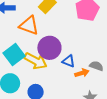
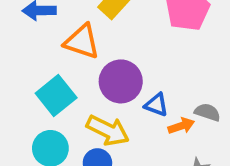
yellow arrow: (36, 61) -> (108, 130), moved

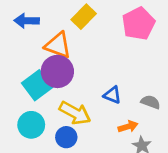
purple circle: (121, 81) -> (57, 71), moved
orange arrow: (181, 126) -> (128, 127), moved

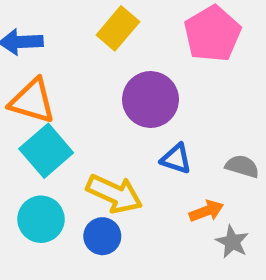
orange triangle: (58, 45) -> (32, 101), moved
purple circle: (57, 71) -> (151, 99), moved

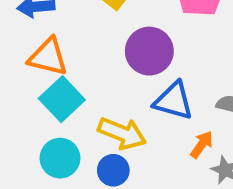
blue triangle: (176, 159) -> (174, 101), size x1.5
orange arrow: (206, 211) -> (202, 145), turned -32

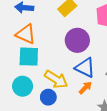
cyan square: (62, 99) -> (29, 57), turned 35
orange arrow: (202, 145) -> (85, 88), moved

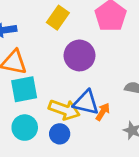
blue triangle: (85, 68) -> (86, 103), moved

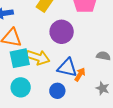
yellow arrow: (64, 110) -> (38, 57), moved
blue circle: (60, 134) -> (57, 91), moved

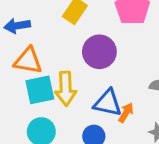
yellow arrow: (38, 57) -> (66, 89), turned 70

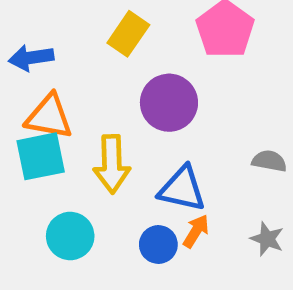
cyan square: (40, 90) -> (41, 156), moved
orange arrow: (126, 113) -> (196, 231), moved

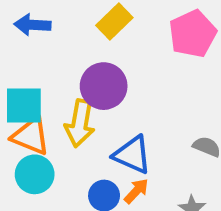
purple circle: (169, 103) -> (104, 86), moved
orange triangle: (49, 117) -> (31, 136), moved

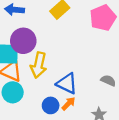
purple circle: (104, 86) -> (23, 41), moved

